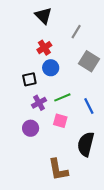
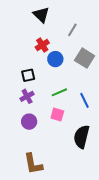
blue circle: (51, 68) -> (55, 59), moved
purple cross: (39, 103) -> (27, 96), moved
brown L-shape: (58, 170) -> (33, 164), moved

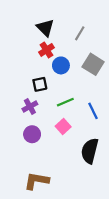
black triangle: (41, 15) -> (45, 28), moved
black square: (28, 75) -> (40, 84), moved
pink square: (57, 115) -> (63, 126), turned 32
brown L-shape: (33, 164) -> (36, 181), turned 110

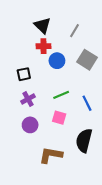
red cross: (46, 50) -> (44, 46), turned 32
black square: (40, 84) -> (24, 74), moved
pink square: (63, 126) -> (59, 118), turned -32
brown L-shape: (36, 181) -> (51, 155), moved

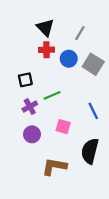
blue circle: (57, 61) -> (69, 59), moved
green line: (61, 95) -> (52, 95), moved

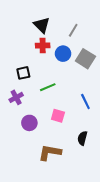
purple cross: (30, 107) -> (16, 97), moved
black semicircle: (90, 151) -> (82, 138), size x0.6

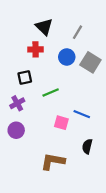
red cross: (43, 45) -> (36, 49), moved
blue line: (85, 102) -> (82, 114), moved, turned -42
purple circle: (29, 123) -> (16, 130), moved

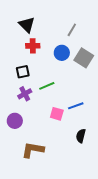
black triangle: (44, 27) -> (27, 25), moved
purple cross: (17, 103) -> (25, 94), moved
blue line: (82, 114) -> (76, 106), turned -42
brown L-shape: (53, 161) -> (33, 150), moved

